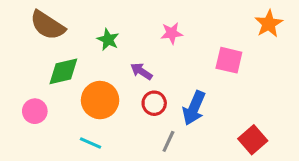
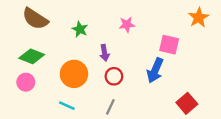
green diamond: (63, 71) -> (32, 56), moved, turned 35
purple arrow: (141, 71) -> (105, 53), turned -133
blue arrow: (194, 108) -> (155, 70), moved
gray line: (168, 141) -> (110, 107), moved

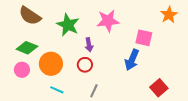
pink star: (127, 25) -> (108, 21), size x1.6
green star: (80, 29) -> (68, 25), size x1.6
orange circle: (74, 74) -> (51, 64), moved
red circle: (114, 76) -> (85, 65), moved

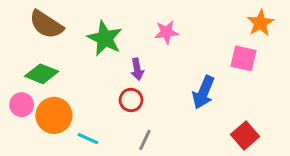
pink star: (108, 21) -> (166, 32), size x0.7
pink square: (144, 38) -> (244, 58), moved
orange circle: (51, 64) -> (54, 115), moved
pink circle: (22, 70) -> (22, 105), moved

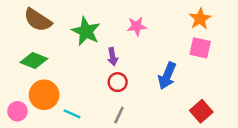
orange star: (260, 23) -> (200, 19), moved
red circle: (131, 100) -> (118, 82), moved
pink circle: (22, 105) -> (17, 111), moved

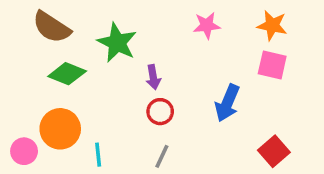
orange star: (200, 19) -> (272, 25), turned -30
pink star: (137, 26) -> (207, 25), moved
green diamond: (34, 61) -> (67, 74), moved
cyan line: (72, 114) -> (98, 155), turned 60

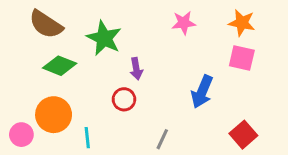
red circle: (160, 112) -> (124, 99), moved
gray line: (162, 156) -> (162, 139), moved

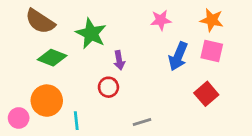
blue arrow: (202, 92) -> (178, 56), moved
red square: (243, 135) -> (206, 94), moved
gray line: (162, 139) -> (142, 122), turned 48

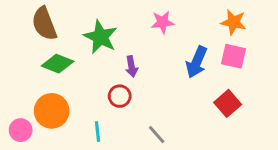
pink star: (161, 20) -> (163, 22), moved
brown semicircle: (40, 21) -> (44, 24), turned 36
cyan line: (76, 121) -> (97, 132), moved
gray line: (142, 122) -> (157, 135), turned 66

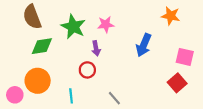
pink star: (163, 22) -> (106, 24), moved
pink square: (233, 56) -> (185, 57), moved
green diamond: (58, 64) -> (42, 46), turned -30
red square: (228, 103) -> (177, 83), moved

